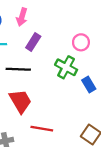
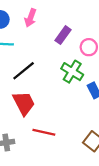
purple rectangle: (33, 42) -> (63, 35), moved
black line: (18, 69) -> (24, 71), turned -45

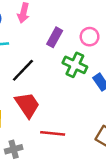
purple rectangle: (63, 35) -> (55, 37), moved

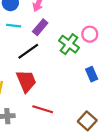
purple rectangle: (55, 37) -> (40, 27), moved
green cross: (75, 65) -> (69, 44), moved

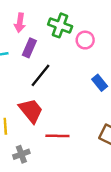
green cross: (69, 44) -> (60, 25), moved
black line: (28, 51) -> (41, 75), moved

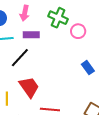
purple rectangle: (29, 48) -> (31, 35), turned 63
black line: (41, 75) -> (20, 58), moved

